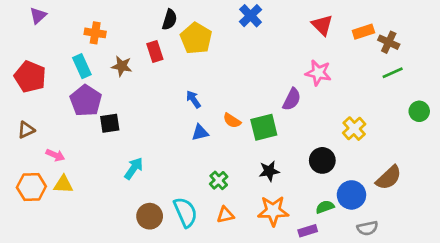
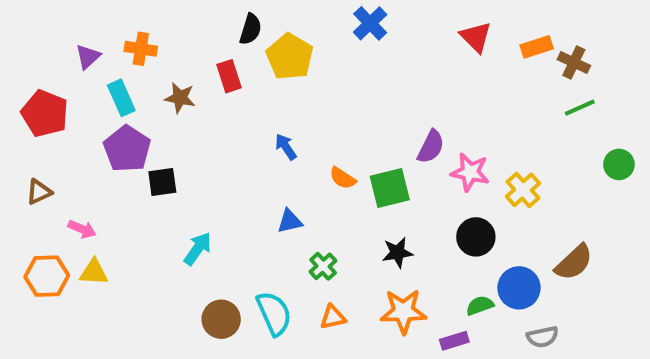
purple triangle: (38, 16) -> (88, 57), moved
pink star: (318, 73) -> (470, 172), moved
blue triangle: (200, 133) -> (290, 221), moved

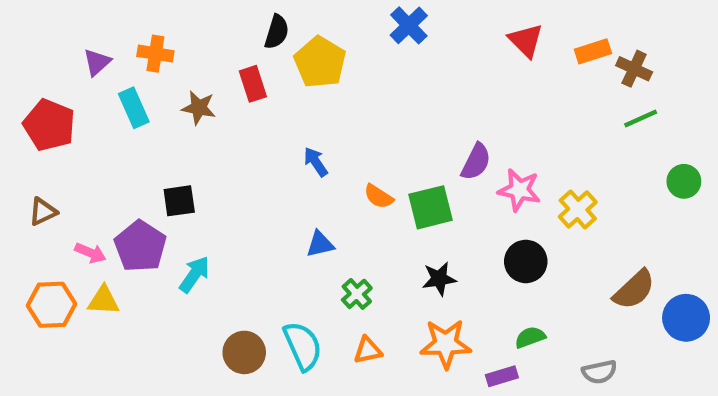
purple pentagon: (127, 149) -> (140, 246), moved
cyan arrow: (198, 249) -> (194, 274), moved
blue circle: (519, 288) -> (686, 318), moved

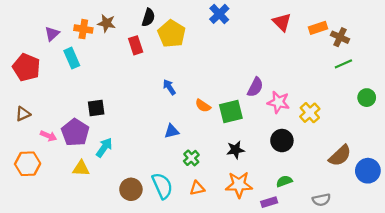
brown star: (199, 108) -> (107, 23), moved
yellow triangle: (103, 300) -> (81, 168), moved

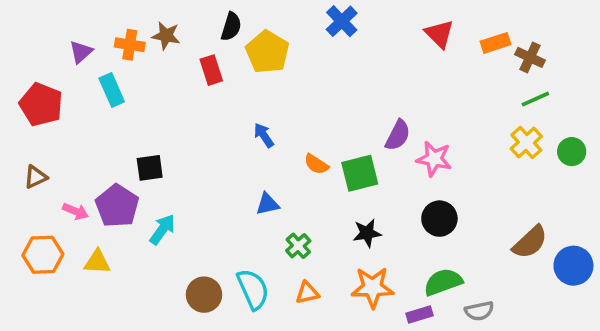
yellow cross: (310, 113) -> (526, 143), moved
yellow triangle: (81, 168) -> (97, 262), moved
green semicircle: (284, 181) -> (443, 282), size x1.5
gray semicircle: (321, 200) -> (479, 311), moved

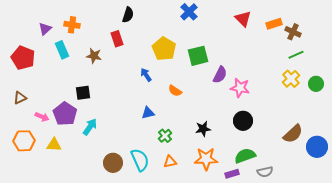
brown star: (166, 36) -> (94, 56), moved
yellow pentagon: (267, 52) -> (164, 49), moved
green square: (360, 173) -> (198, 56), moved

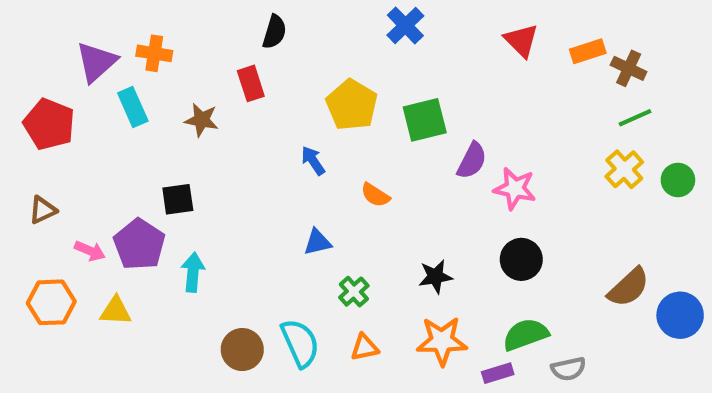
purple triangle: (45, 29) -> (96, 62), size x1.5
cyan arrow: (90, 127) -> (193, 272), turned -30

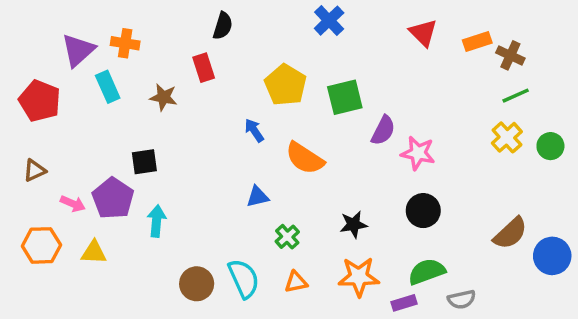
orange semicircle: (375, 195) -> (305, 158), size x1.6

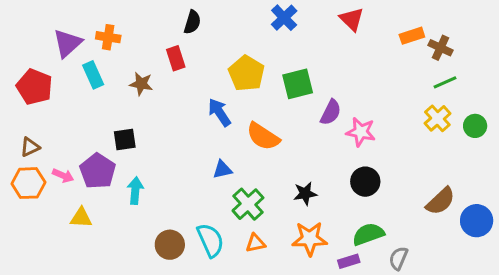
red triangle: (423, 33) -> (352, 19), moved
blue arrow: (254, 130) -> (219, 112), size x1.4
green cross: (287, 237) -> (248, 204), size x1.5
orange hexagon: (41, 245) -> (28, 183), moved
gray semicircle: (462, 299) -> (398, 258), turned 125

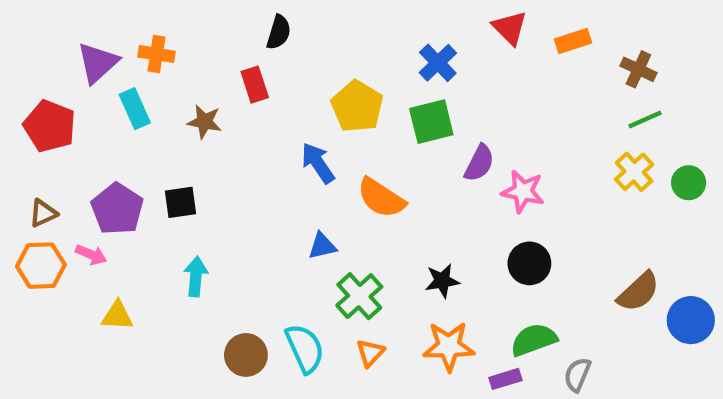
blue cross: (284, 18) -> (438, 63), moved
orange rectangle: (412, 36) -> (573, 41), moved
purple pentagon: (98, 171) -> (117, 209), moved
orange triangle: (256, 243) -> (370, 353), turned -35

